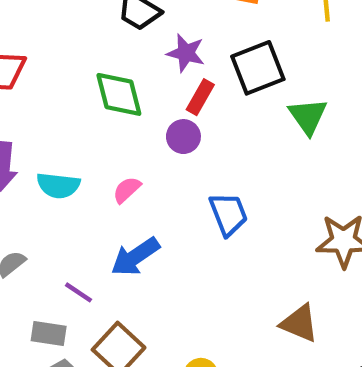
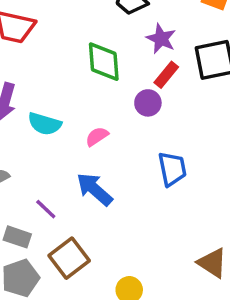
blue arrow: (135, 257) -> (94, 189), turned 66

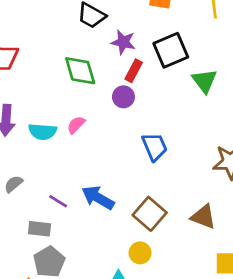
pink semicircle: (97, 136) -> (76, 125), moved
blue arrow: (94, 189) -> (98, 198), moved
brown square: (69, 258) -> (150, 214), moved

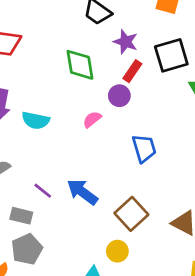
pink semicircle: (76, 125) -> (92, 119), moved

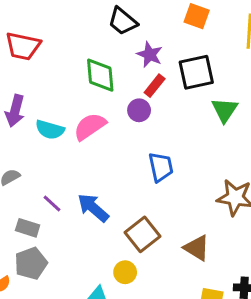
pink semicircle: (92, 119) -> (90, 126), moved, size x1.6

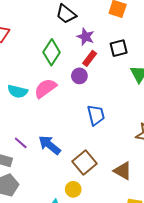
black square: (196, 72) -> (119, 48), size x0.7
green diamond: (100, 75) -> (52, 52), turned 40

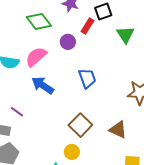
green diamond: (52, 52) -> (39, 21), turned -65
red rectangle: (90, 58) -> (88, 26), moved
blue arrow: (50, 145) -> (43, 85), moved

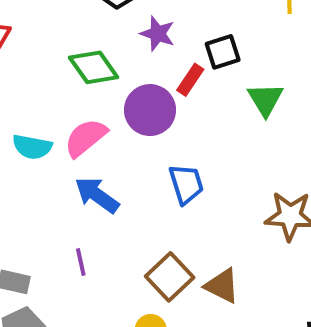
purple circle: (68, 42) -> (150, 110), size x1.6
purple line: (17, 112) -> (81, 262), moved, turned 40
brown triangle: (118, 130) -> (222, 286), moved

